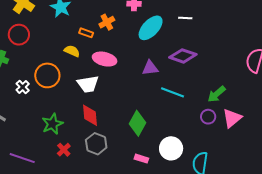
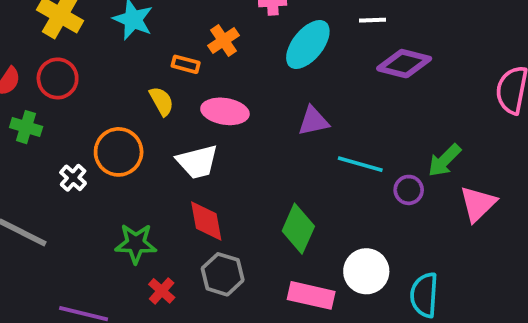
yellow semicircle: (72, 51) -> (162, 101), turned 42
purple diamond: (183, 56) -> (404, 64), moved
purple circle: (208, 117) -> (409, 190), moved
green star: (52, 124) -> (136, 244), turned 30
pink rectangle: (141, 159) -> (311, 295), size x1.6

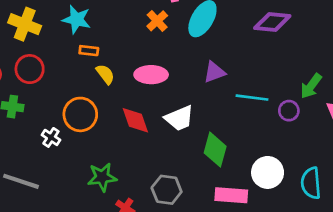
orange cross: (223, 41) -> (157, 21), moved
orange rectangle: (186, 64) -> (89, 51), moved
white trapezoid: (197, 162) -> (179, 118), moved
red diamond: (206, 221) -> (135, 120), moved

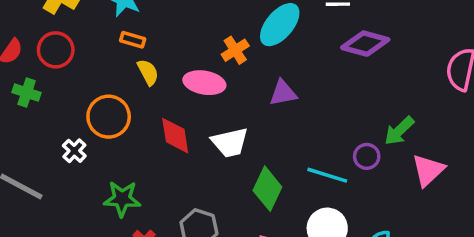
orange cross: (157, 21) -> (235, 50), moved
cyan line: (252, 98) -> (327, 175), moved
white cross: (51, 137) -> (74, 151), moved

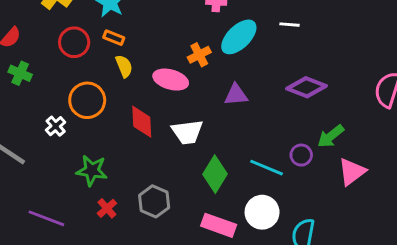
purple diamond: (365, 44) -> (306, 87), moved
red circle: (56, 50) -> (74, 42), moved

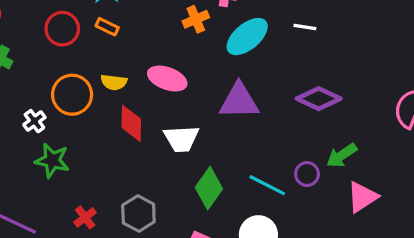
orange cross: (199, 55) -> (196, 19), moved
yellow semicircle: (124, 66) -> (114, 82), moved, turned 115
purple triangle: (236, 95) -> (239, 101), size x1.5
green star: (92, 170) -> (52, 160), moved

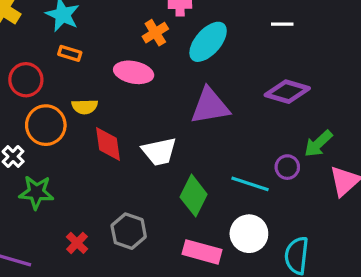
white line: (305, 27) -> (282, 24), moved
red circle: (62, 29) -> (26, 80), moved
pink ellipse: (167, 79) -> (134, 72), moved

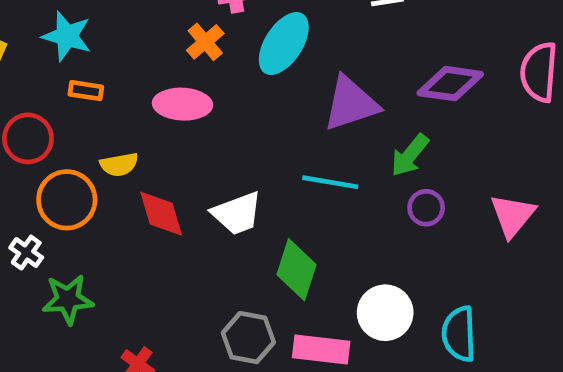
purple diamond: (287, 92) -> (450, 84), moved
purple triangle: (210, 106) -> (351, 104), moved
green arrow: (318, 144) -> (410, 155), moved
cyan line: (250, 184) -> (330, 182), moved
gray hexagon: (129, 231) -> (248, 338), moved

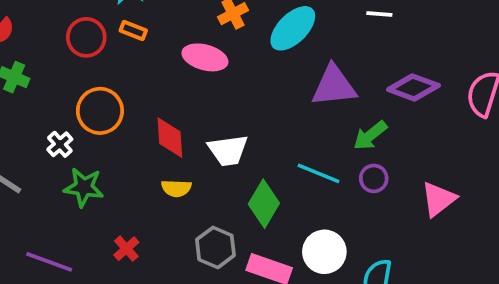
red circle: (28, 138) -> (86, 37), moved
yellow semicircle: (119, 165) -> (176, 188), moved
cyan line: (330, 182) -> (319, 173), moved

